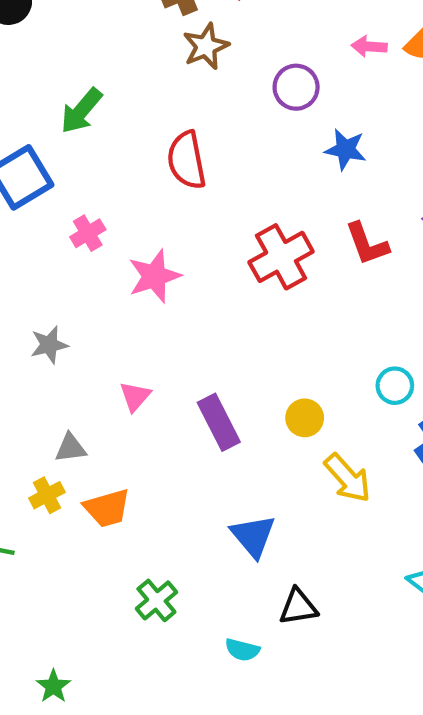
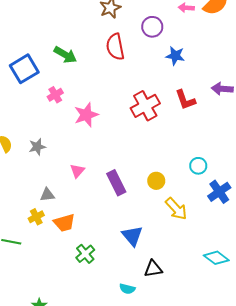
green arrow: (81, 111) -> (65, 55), moved, turned -100
red semicircle: (187, 160) -> (115, 47), moved
green cross: (156, 600) -> (85, 254), moved

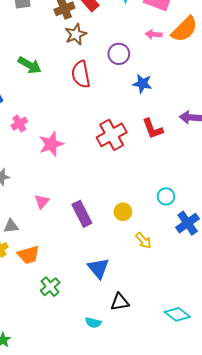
green arrow: (65, 55) -> (30, 65), moved
yellow arrow: (176, 209) -> (143, 241), size x0.7
cyan diamond: (216, 258) -> (177, 314), moved

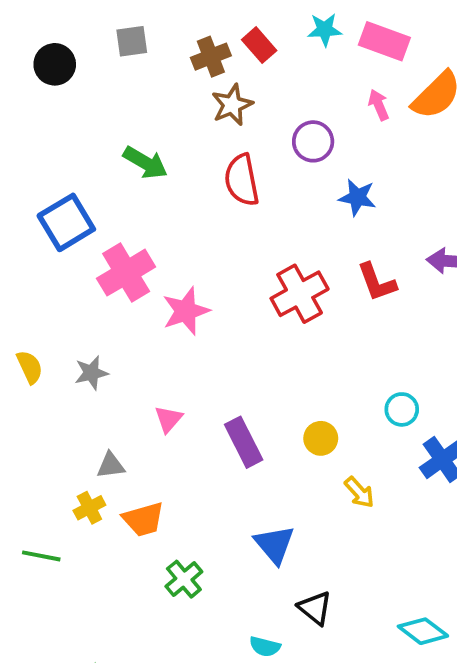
pink arrow: (154, 34) -> (379, 105), turned 63
pink cross: (19, 124) -> (126, 273), size x1.8
black triangle: (120, 302) -> (315, 608), turned 48

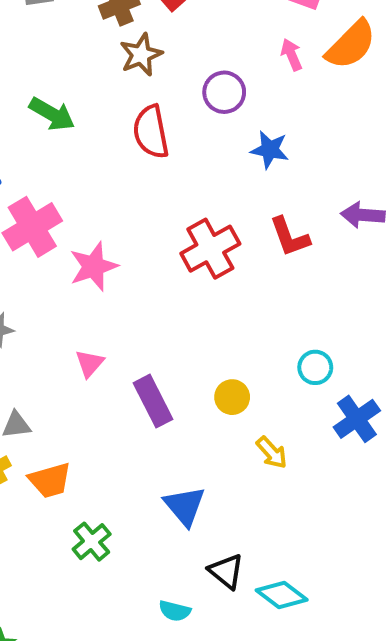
pink triangle: (168, 419) -> (90, 363), moved
cyan diamond: (423, 631) -> (282, 595), moved

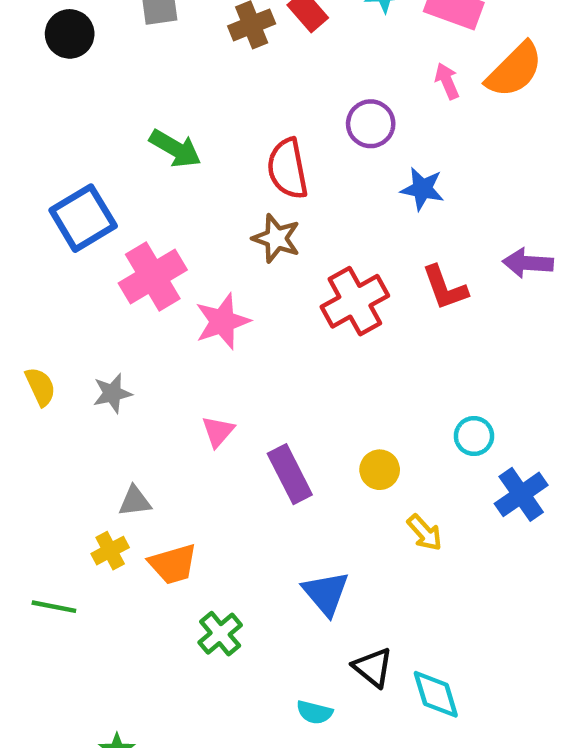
brown star: (141, 55) -> (276, 238), moved, turned -30
cyan diamond: (282, 595) -> (436, 694), turned 36

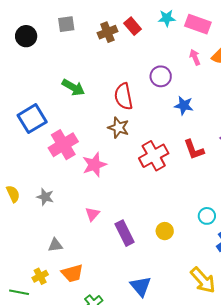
gray star: (112, 393) -> (45, 197), turned 30
yellow arrow: (425, 533) -> (203, 280), moved, size x1.6
yellow cross: (110, 551) -> (40, 276), moved

